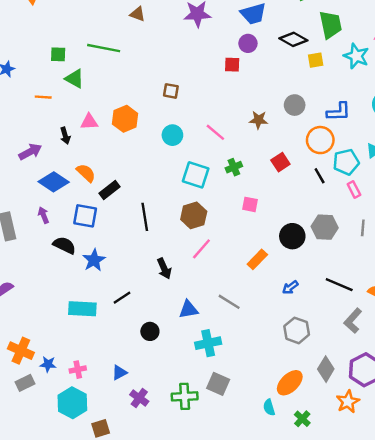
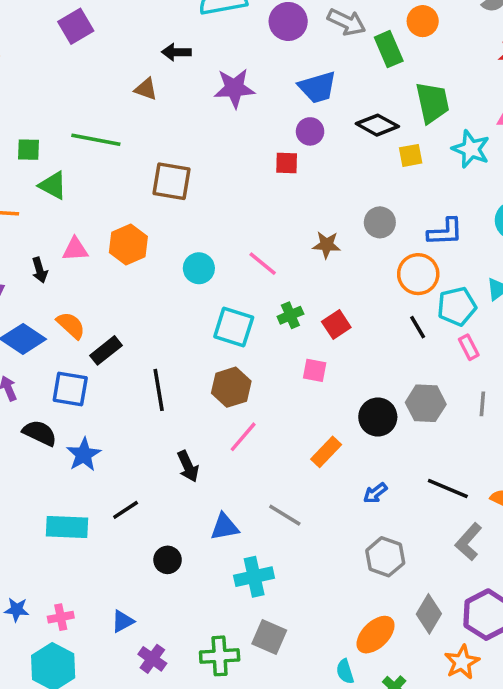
brown square: (171, 91) -> (171, 181), moved, size x1.6
red square: (280, 162) -> (336, 325), moved

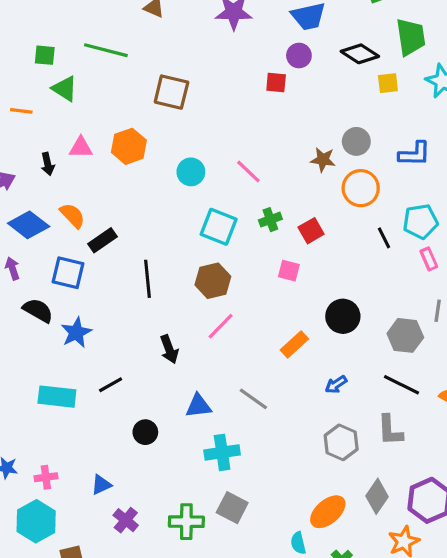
brown star: (327, 245) -> (323, 160), moved
orange circle: (418, 274) -> (361, 188), moved
gray hexagon: (426, 403) -> (405, 335), moved
gray L-shape: (469, 542) -> (390, 430), moved, turned -48

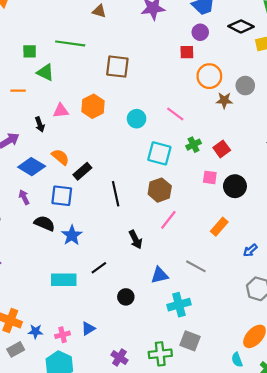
orange circle: (361, 188) -> (209, 76), moved
black circle: (343, 316) -> (235, 186), moved
blue triangle: (101, 485) -> (88, 328), moved

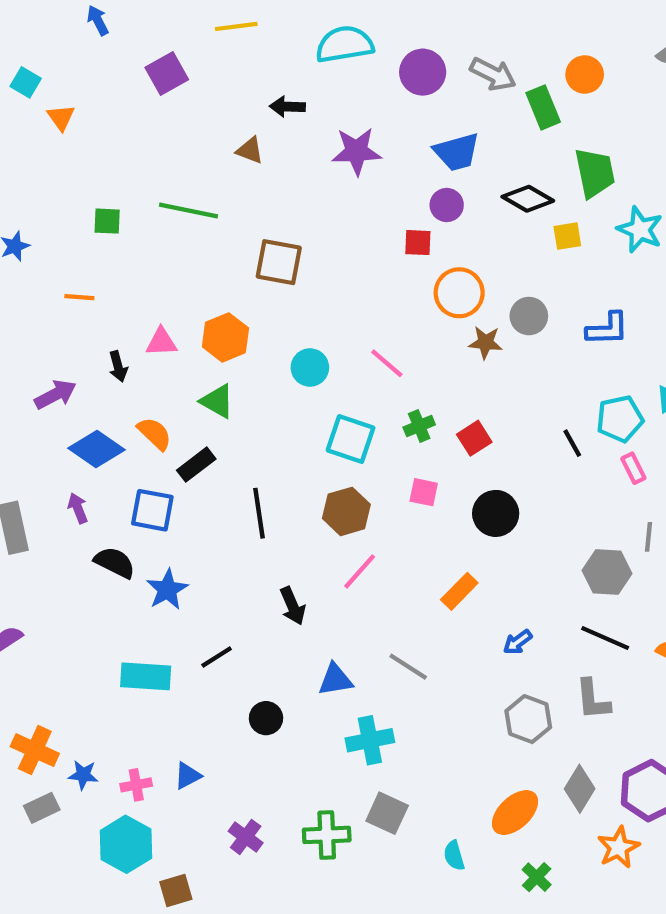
green triangle: (45, 72) -> (217, 401), moved
pink square: (210, 177) -> (424, 492), moved
cyan semicircle: (237, 360) -> (454, 856), moved

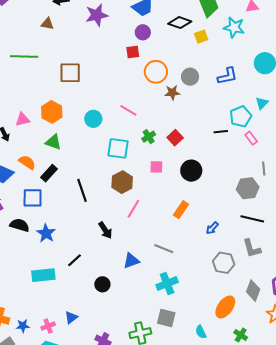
black line: (572, 443) -> (221, 132), turned -56
cyan cross: (370, 740) -> (167, 284), moved

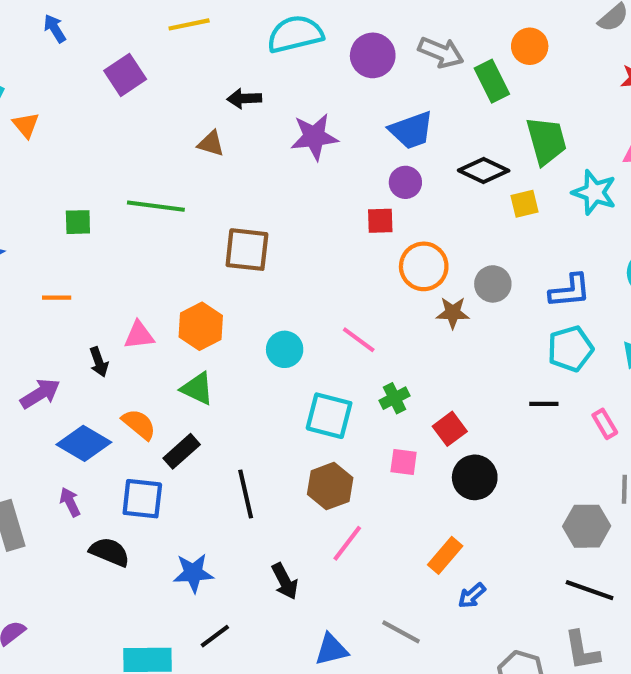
cyan pentagon: (241, 116) -> (570, 349), moved
red square: (175, 138) -> (450, 429), moved
blue arrow: (212, 228) -> (472, 596), moved
blue star: (46, 233) -> (193, 573), moved, turned 30

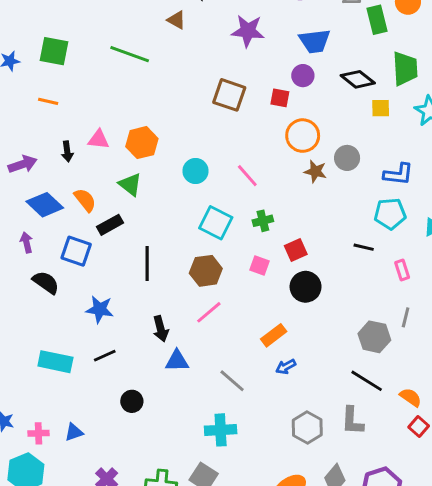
green square: (78, 222) -> (54, 51), moved, size x1.5
brown square: (247, 250) -> (229, 95), moved
blue triangle: (331, 650) -> (177, 361), moved

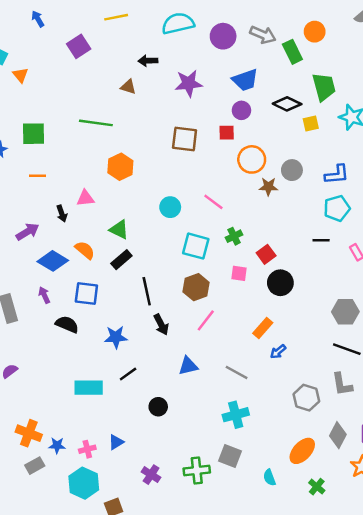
orange hexagon: (142, 143) -> (120, 167), moved
black rectangle: (110, 225) -> (121, 260), moved
black arrow: (161, 329) -> (161, 325), moved

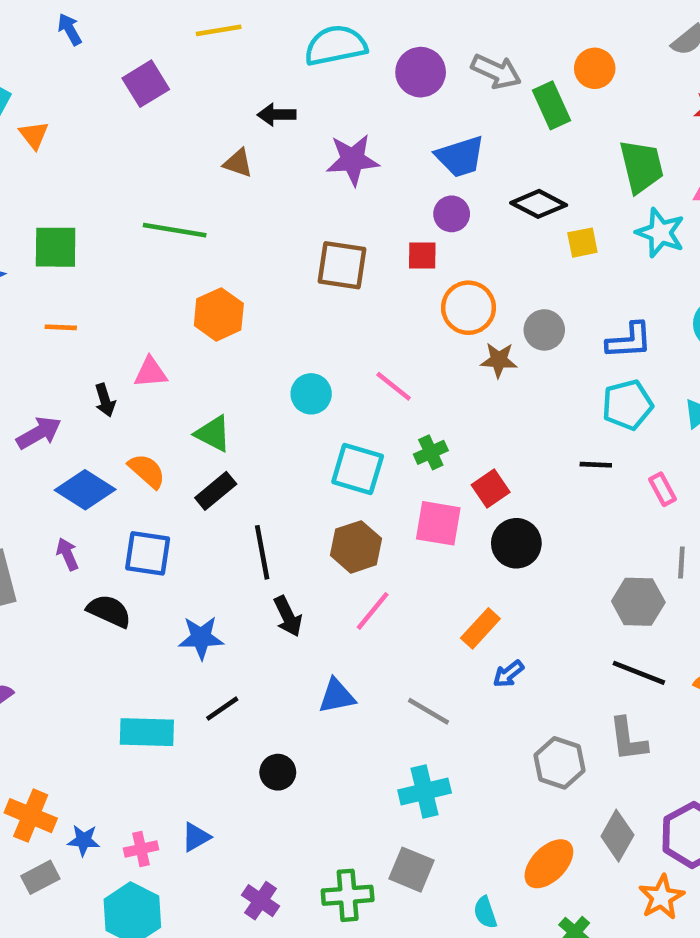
green trapezoid: (324, 87) -> (641, 166), moved
pink square: (239, 273) -> (438, 523), size x1.5

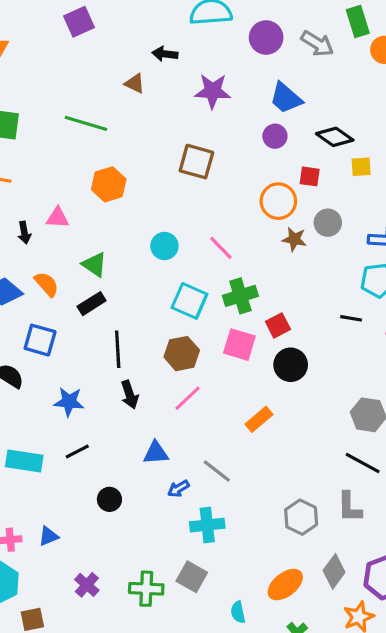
green rectangle: (551, 105) -> (358, 21), moved
blue trapezoid: (460, 157) -> (286, 98), turned 51
red square: (422, 255) -> (310, 176), moved
green cross: (431, 452) -> (240, 296), size x1.5
blue arrow: (508, 674) -> (178, 489), moved

